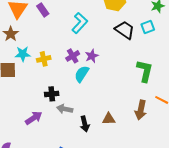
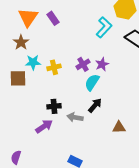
cyan L-shape: (80, 23) -> (104, 27), moved
black cross: (52, 94) -> (54, 106), moved
black arrow: (85, 124) -> (95, 105), moved, turned -126

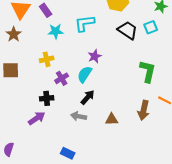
cyan L-shape: (104, 27) -> (85, 23), moved, turned -140
cyan star: (33, 62) -> (56, 31), moved
purple cross: (83, 64) -> (62, 78), moved
gray arrow: (75, 117) -> (79, 116), moved

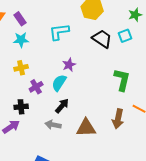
cyan star: (56, 31) -> (21, 40), moved
brown triangle: (112, 119) -> (86, 128), size x1.5

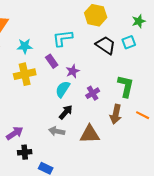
purple rectangle: (20, 19) -> (52, 61), moved
yellow cross: (21, 68) -> (25, 74), size x1.5
purple cross: (36, 87) -> (93, 93), moved
black cross: (21, 107) -> (25, 152), moved
brown arrow: (118, 119) -> (116, 114), moved

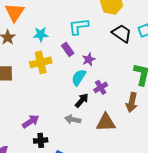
purple cross: (93, 93) -> (101, 87), moved

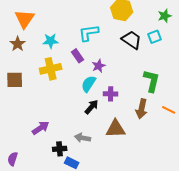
purple cross: (101, 87) -> (111, 94), turned 32
gray arrow: (73, 119) -> (83, 138), moved
black cross: (41, 140) -> (60, 149), moved

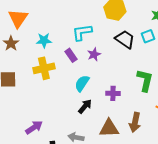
purple star: (99, 66) -> (94, 54), moved
purple cross: (111, 94) -> (113, 93), moved
brown arrow: (142, 109) -> (135, 122), moved

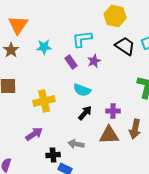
yellow cross: (44, 68) -> (44, 101), moved
cyan semicircle: (82, 83) -> (82, 90), turned -102
purple cross: (113, 93) -> (113, 111), moved

